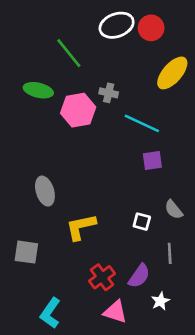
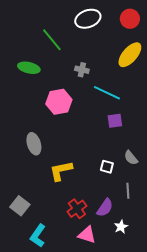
red circle: (151, 28) -> (130, 19), moved
pink hexagon: (78, 110) -> (59, 102), moved
gray square: (26, 252) -> (20, 206), moved, turned 30

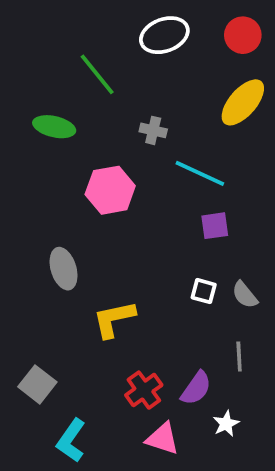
white square: (107, 167) -> (204, 291), moved

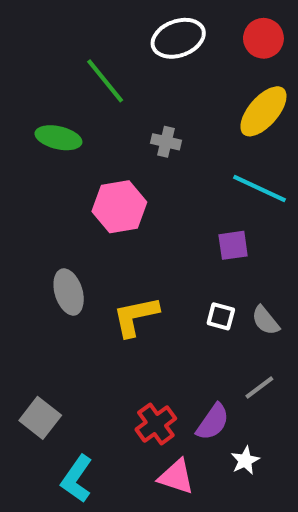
cyan line: (200, 173) -> (259, 188), moved
yellow L-shape: (114, 319) -> (136, 316), moved
gray line: (239, 356) -> (259, 387), turned 56

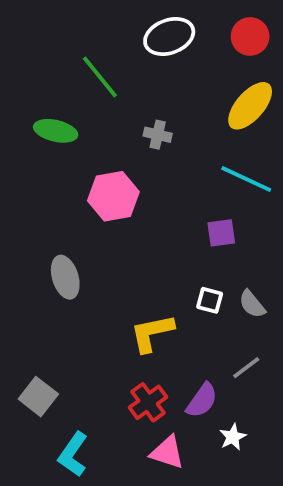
yellow L-shape: (136, 316) -> (152, 333), moved

